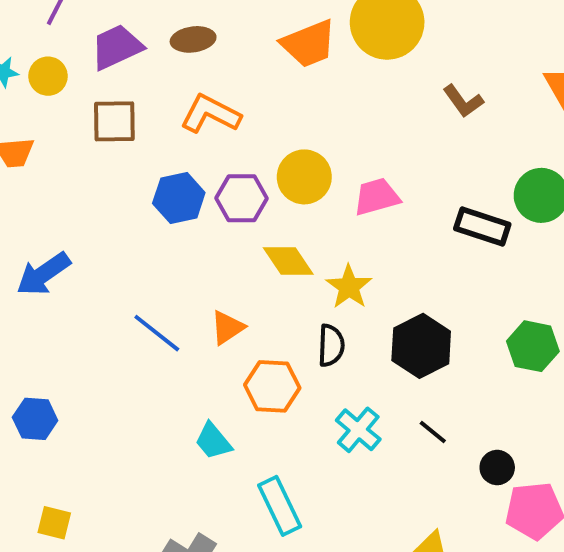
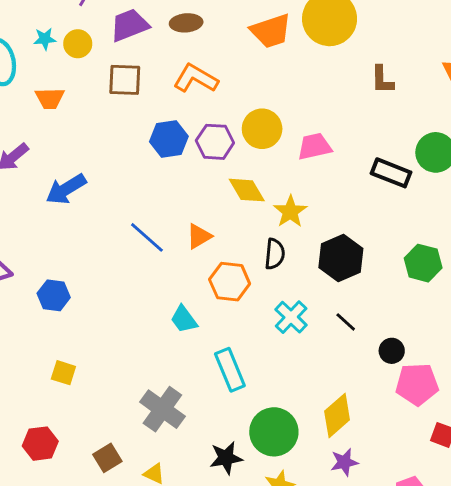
brown L-shape: (463, 101) -> (382, 80), turned 32

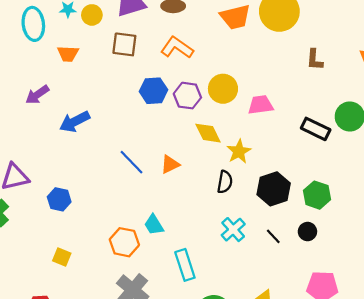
green hexagon: (423, 263) -> (317, 195), moved
orange hexagon: (230, 282) -> (124, 242), moved
black circle: (392, 351) -> (307, 232), moved

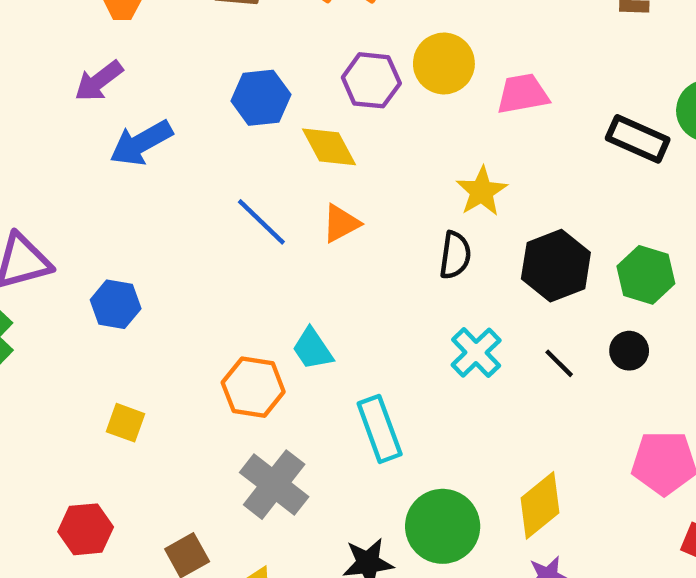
blue hexagon: (154, 91) -> (261, 98), moved
purple arrow: (37, 95) -> (99, 81), moved
yellow diamond: (208, 133) -> (329, 147), moved

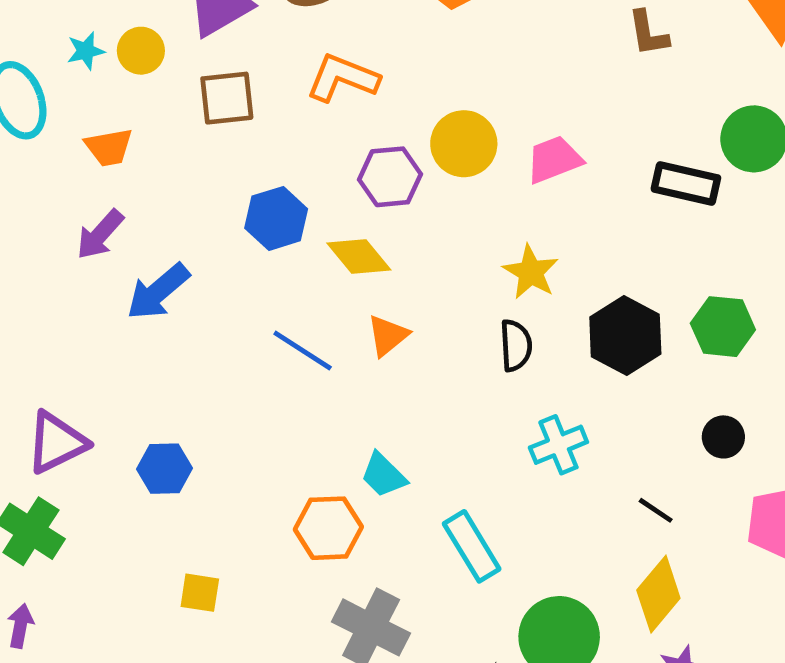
black circle: (629, 351) -> (723, 437), moved
cyan cross: (476, 353) -> (558, 445), turned 33
black line: (559, 363) -> (656, 510), moved

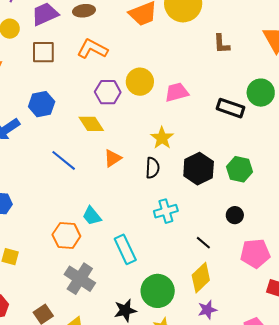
blue hexagon: (276, 218) -> (42, 104), moved
orange triangle: (388, 335) -> (113, 158), moved

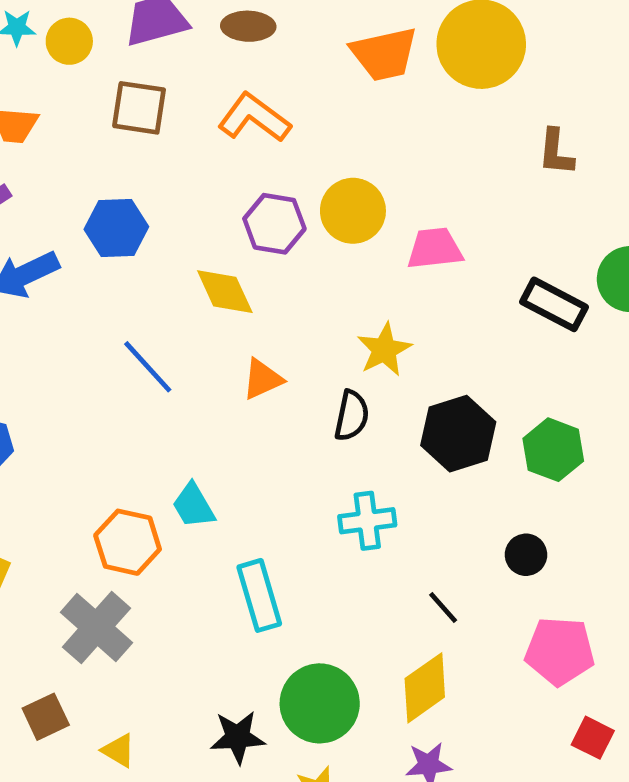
gray cross: (80, 279) -> (96, 628), moved

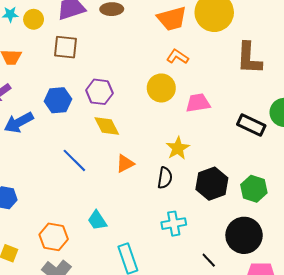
orange L-shape: (254, 118) -> (178, 57), moved, size x0.7
brown L-shape: (556, 152) -> (249, 58), size x1.6
purple hexagon: (274, 224) -> (99, 92), moved
orange hexagon: (128, 542) -> (54, 237), moved
black circle: (526, 555) -> (244, 235), size x2.0

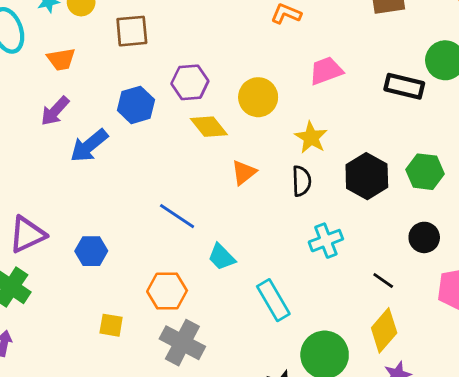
yellow circle: (161, 88) -> (258, 97), moved
blue line: (74, 160) -> (177, 216), moved
black circle: (244, 235) -> (424, 237), size x0.6

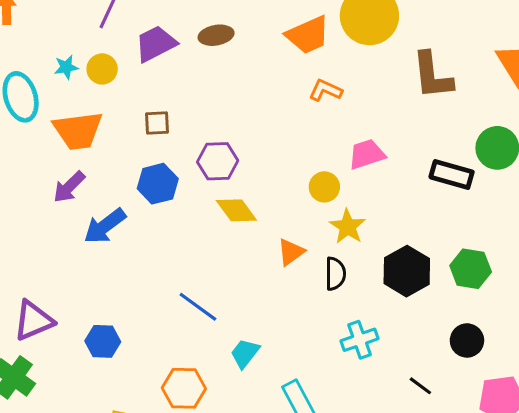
brown square: (132, 31) -> (157, 123), moved, size x0.7
orange trapezoid: (61, 59) -> (78, 131), size x1.6
yellow circle: (258, 97) -> (324, 187), moved, size x0.7
orange triangle: (244, 172) -> (291, 252), moved
cyan trapezoid: (222, 257) -> (245, 353), turned 80

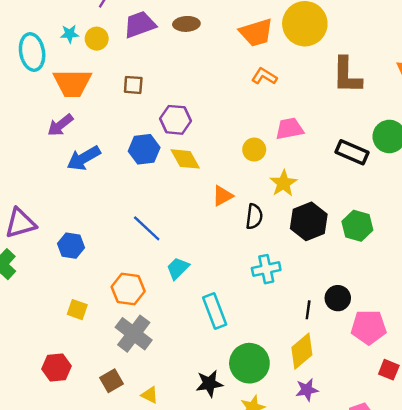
blue hexagon: (158, 184) -> (144, 149), moved
yellow star: (348, 227) -> (283, 183), moved
black circle: (467, 340) -> (338, 298), moved
black line: (420, 386) -> (308, 310), turned 54

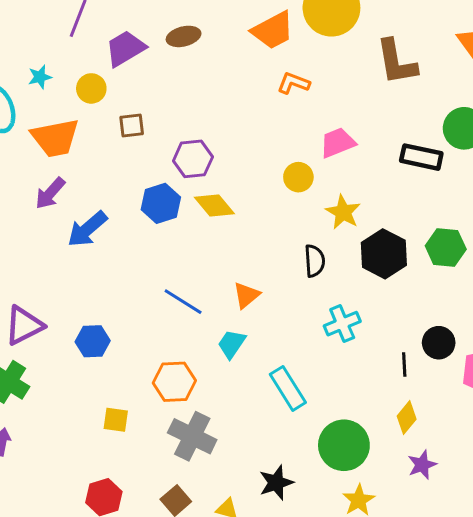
yellow circle: (97, 39) -> (91, 88), moved
orange triangle: (223, 196) -> (246, 295), moved
yellow diamond: (302, 351) -> (407, 418), size x0.7
black star: (209, 384) -> (276, 483), moved

